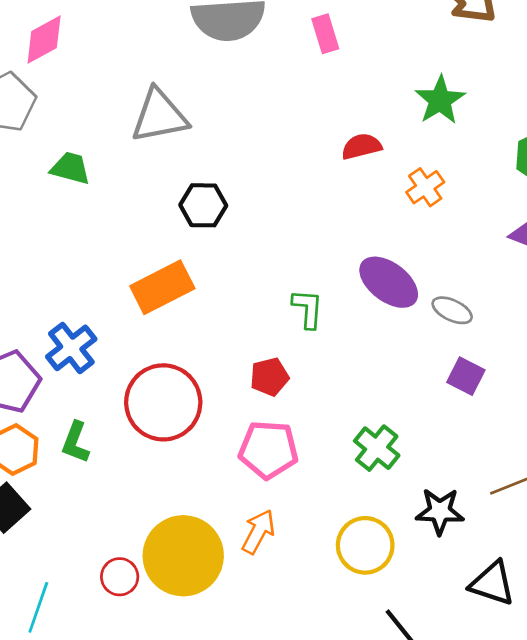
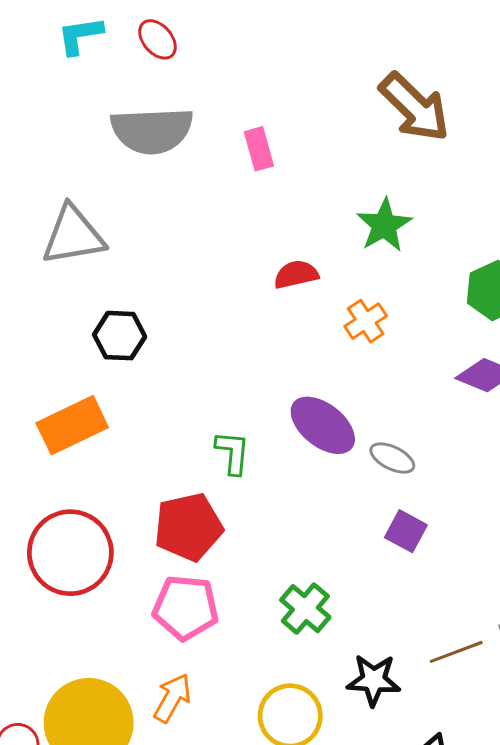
red pentagon: (269, 377) -> (188, 527), size x1.6

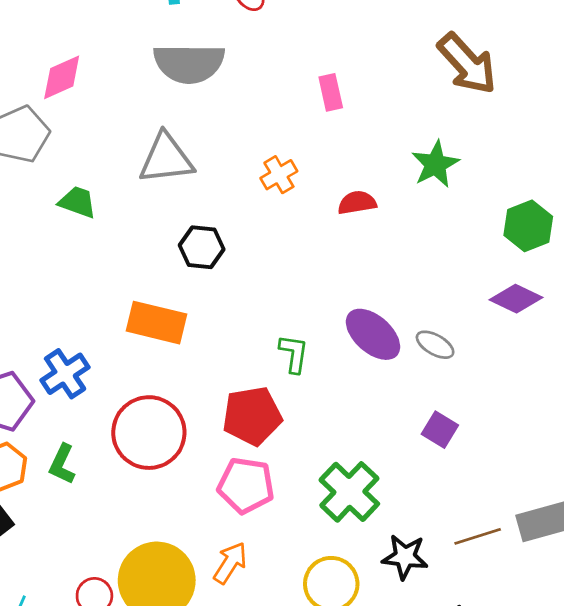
gray semicircle: (152, 131) -> (189, 63), moved
orange cross: (366, 321) -> (279, 175), moved
orange rectangle: (72, 425) -> (156, 323), turned 36
gray ellipse: (392, 458) -> (435, 345), moved
green cross: (305, 609) -> (349, 492), size x1.4

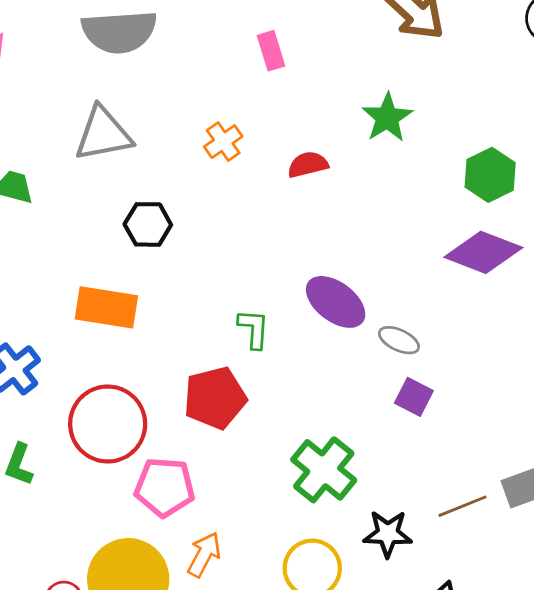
purple diamond: (516, 299) -> (483, 252), size x1.4
gray ellipse: (435, 345) -> (399, 340), moved
pink pentagon: (246, 485) -> (165, 487), moved

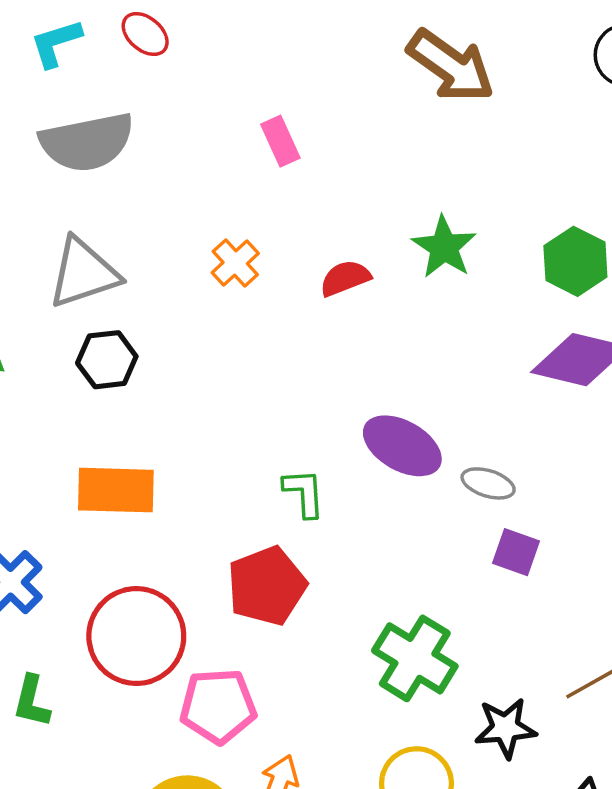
green star: (387, 118) -> (444, 247), moved
black hexagon: (148, 224) -> (107, 360), moved

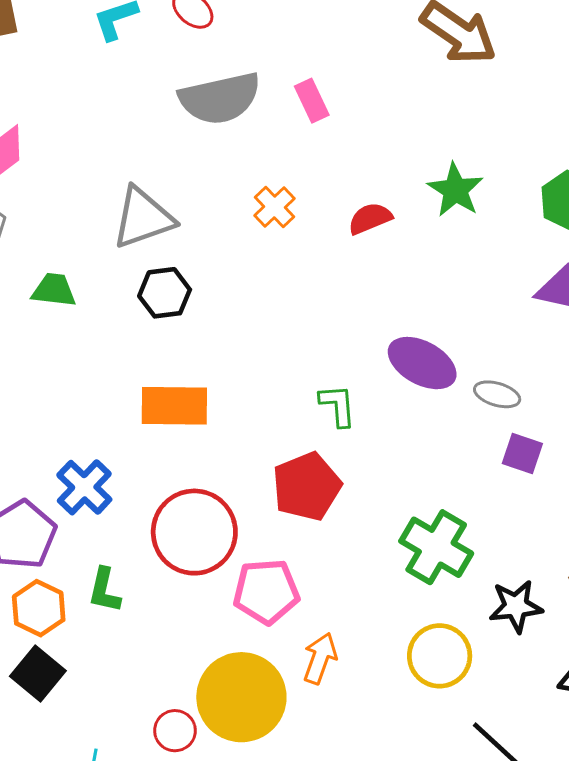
gray semicircle: (87, 142) -> (220, 98), moved

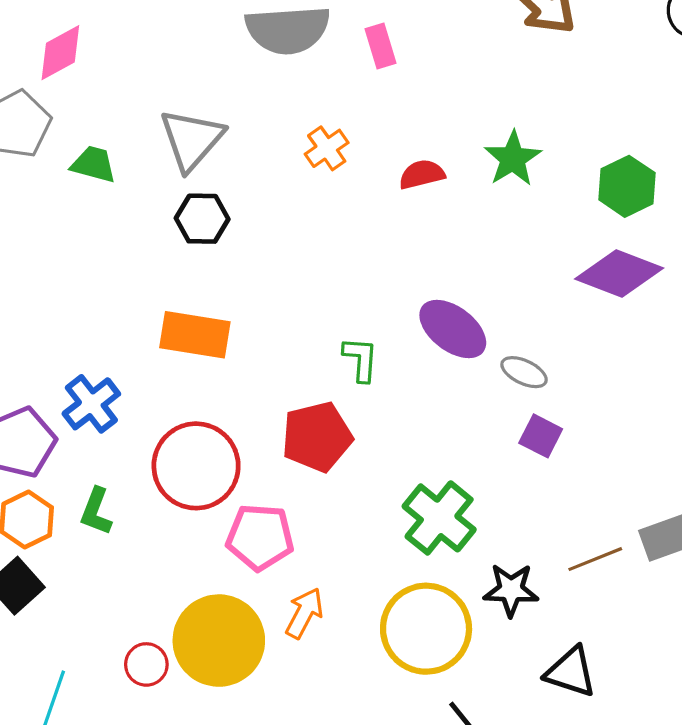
gray triangle: (143, 218) -> (192, 139), turned -38
green trapezoid: (54, 290) -> (94, 164), moved
yellow circle: (440, 656) -> (426, 629), size x1.4

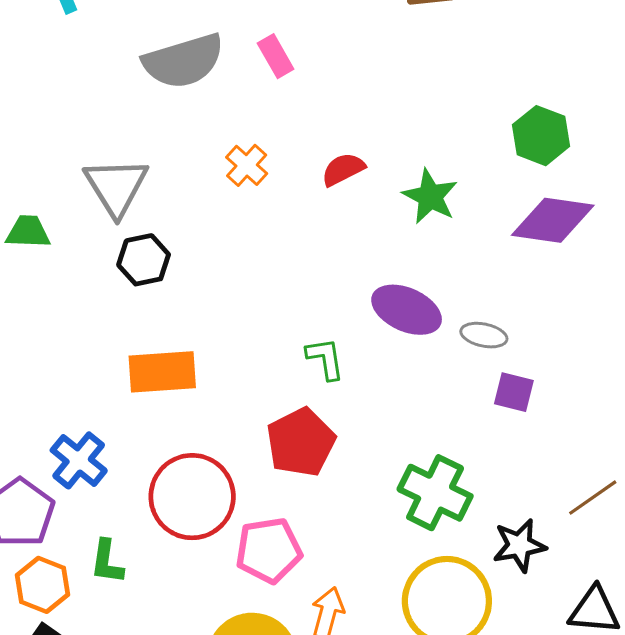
green star: (513, 159) -> (430, 196), moved

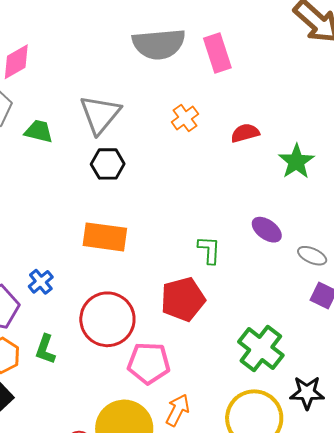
pink rectangle: (276, 56) -> (217, 53), size x1.4
purple ellipse: (407, 310) -> (267, 230), size x0.7
blue cross: (79, 460) -> (41, 282), size x0.7

